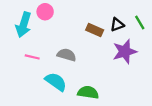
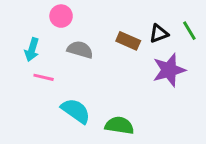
cyan arrow: (24, 25) -> (32, 50), moved, size x0.7
gray semicircle: (67, 55) -> (80, 50), moved

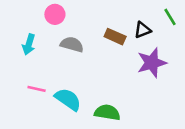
green line: (189, 31) -> (170, 17), moved
pink line: (44, 77) -> (37, 89), moved

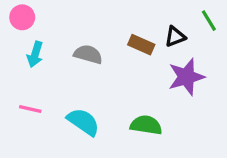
pink circle: (55, 14) -> (22, 17), moved
pink line: (37, 89) -> (30, 109), moved
green semicircle: (107, 112) -> (146, 125), moved

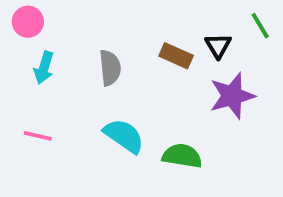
black triangle: (175, 37) -> (218, 46), turned -40
gray semicircle: (88, 54) -> (110, 68), turned 68
cyan semicircle: (83, 122) -> (124, 136), moved

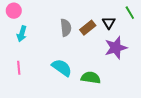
brown rectangle: (176, 56) -> (88, 28), turned -63
gray semicircle: (110, 68) -> (66, 28), moved
pink line: (38, 136) -> (19, 68), turned 72

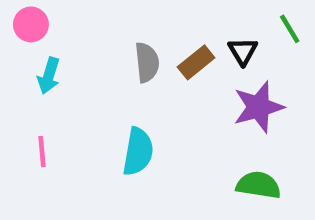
cyan semicircle: (62, 68) -> (138, 152), turned 65
green semicircle: (91, 78) -> (258, 185), moved

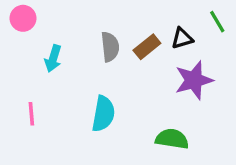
black triangle: (243, 51) -> (182, 38), turned 45
cyan arrow: (49, 76) -> (53, 58), moved
green semicircle: (258, 185) -> (172, 139), moved

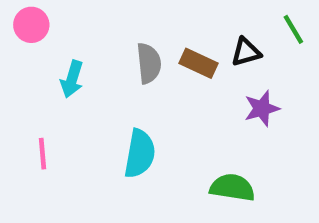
brown rectangle: (147, 47) -> (198, 63), turned 64
purple star: (194, 80) -> (262, 108), size x0.7

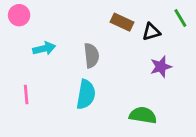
gray semicircle: (149, 63) -> (91, 55), moved
brown rectangle: (198, 63) -> (122, 22), moved
cyan arrow: (72, 79) -> (44, 49), turned -120

